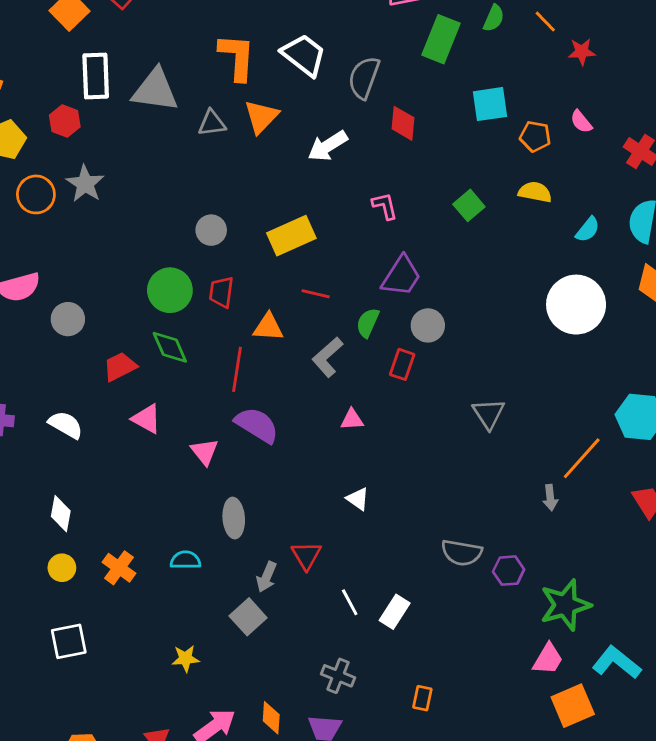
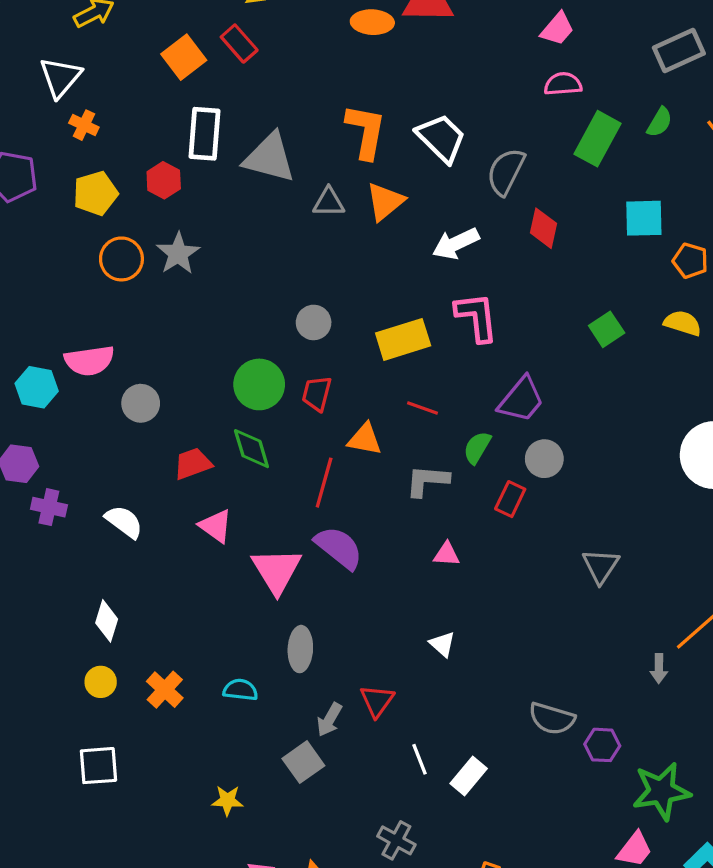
pink L-shape: (385, 206) -> (477, 317), moved, size x1.6
gray L-shape: (327, 357) -> (427, 481), turned 39
pink triangle: (205, 452) -> (277, 571), size x1.6

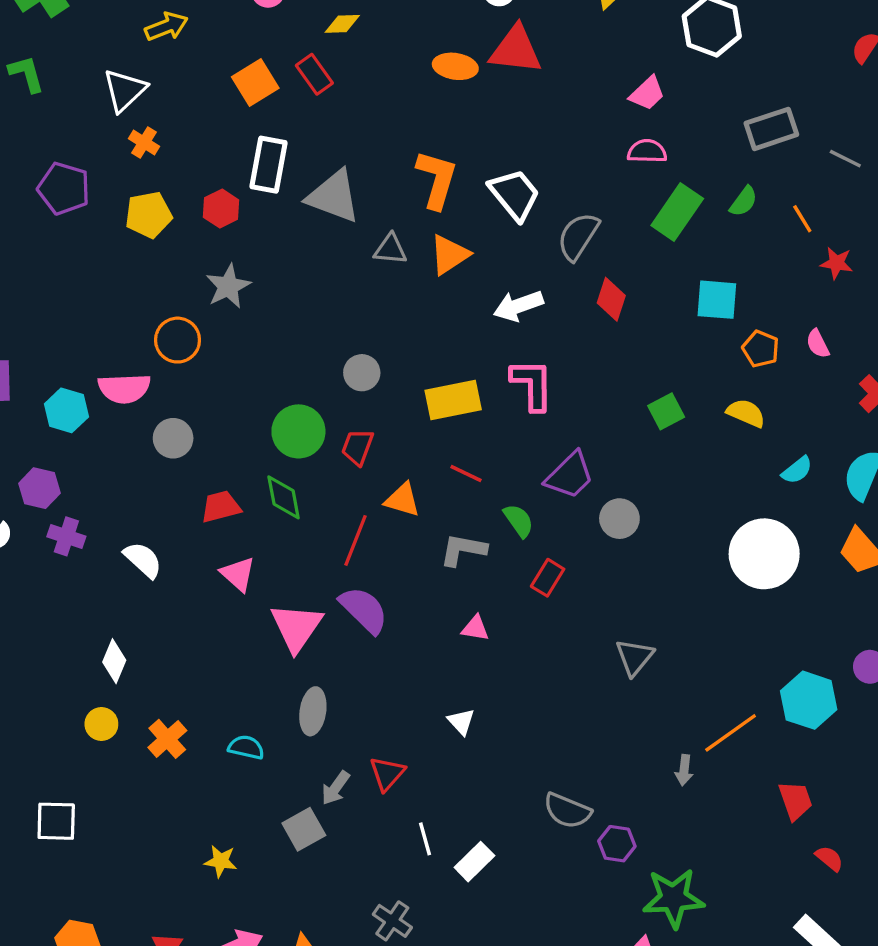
orange circle: (121, 259) -> (178, 340), moved
green semicircle: (477, 448) -> (519, 521), turned 108
gray circle: (544, 459) -> (619, 519), moved
white square: (98, 766) -> (56, 821), moved

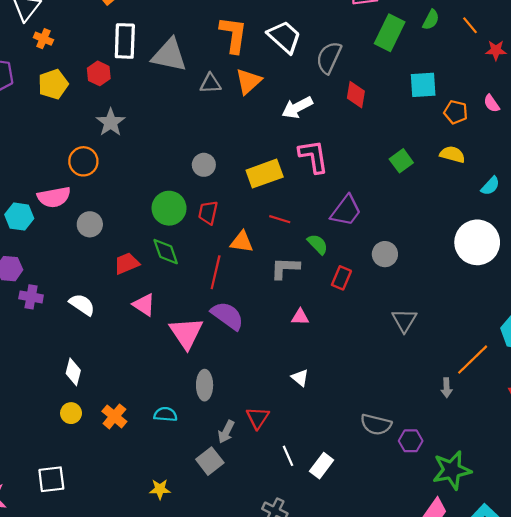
gray circle: (619, 519) -> (385, 254), moved

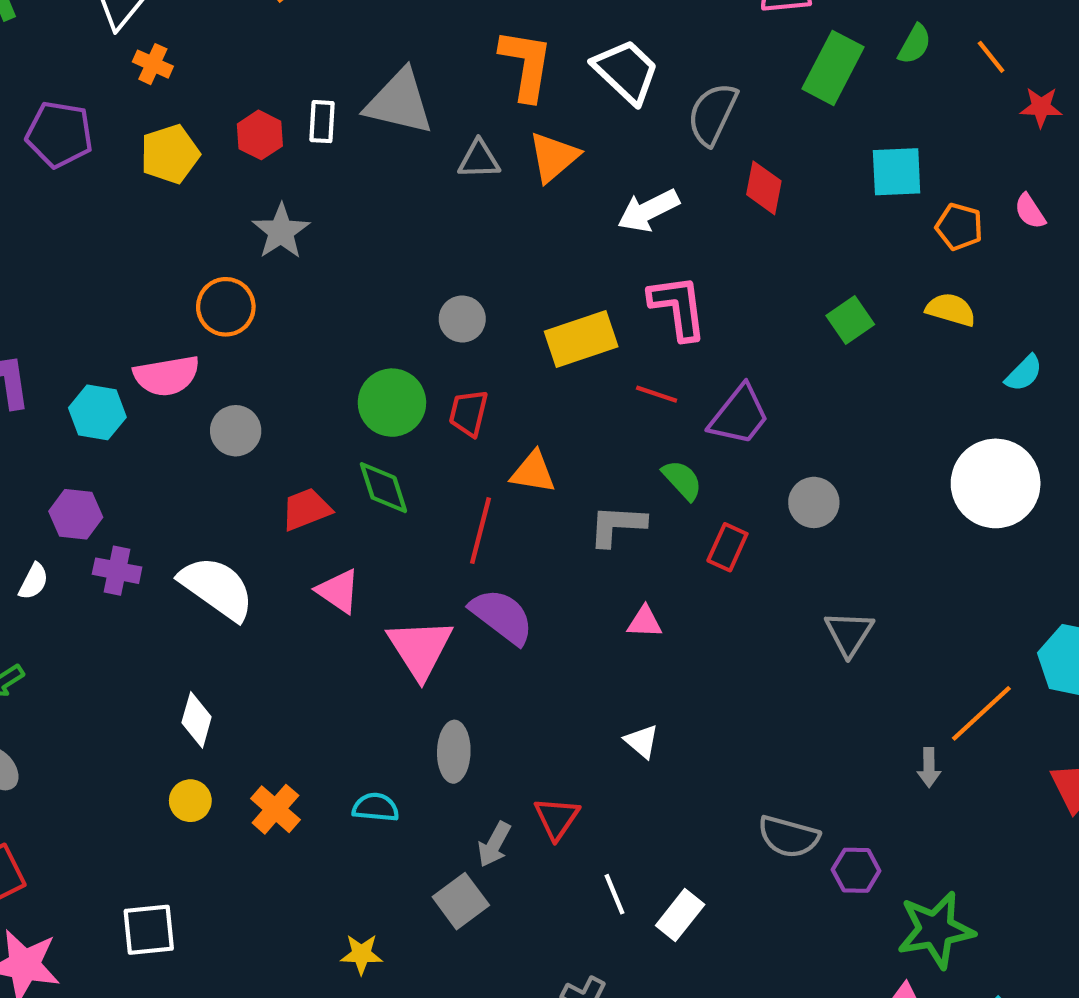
white rectangle: (125, 41) -> (322, 122), moved, size x0.6
red line: (280, 219) -> (657, 394), moved
white semicircle: (82, 305) -> (217, 588), size x1.5

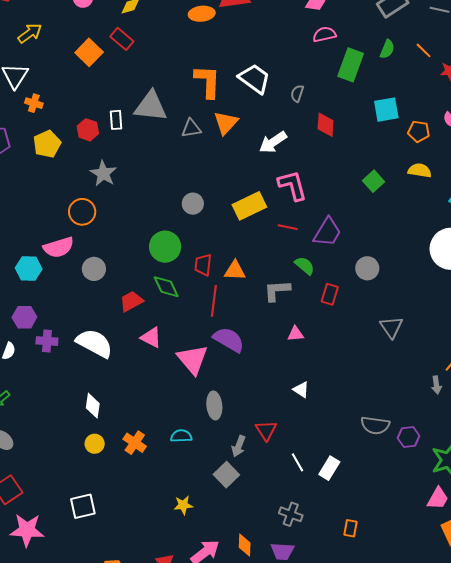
gray semicircle: (712, 114) -> (297, 93), size x0.6
red trapezoid: (468, 413) -> (203, 265), moved

